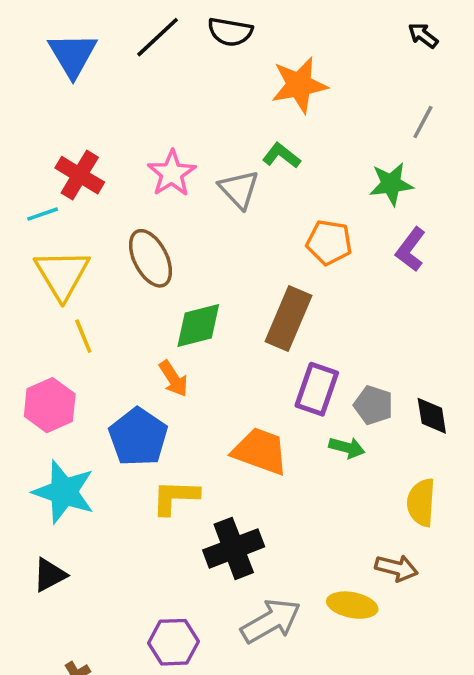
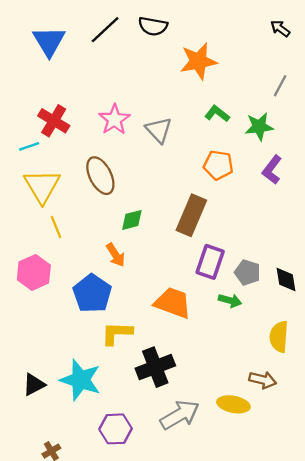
green L-shape: (281, 156) -> (217, 114), moved
green diamond: (198, 326) -> (132, 220), size x0.7
cyan star: (64, 492) -> (81, 380), moved

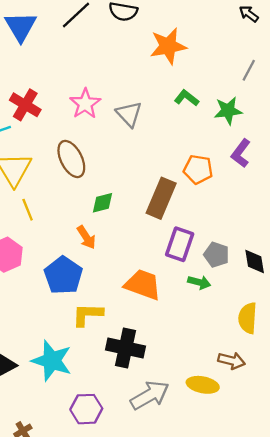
orange pentagon: (218, 165) -> (198, 169), moved
black cross: (155, 367) -> (125, 348), turned 33

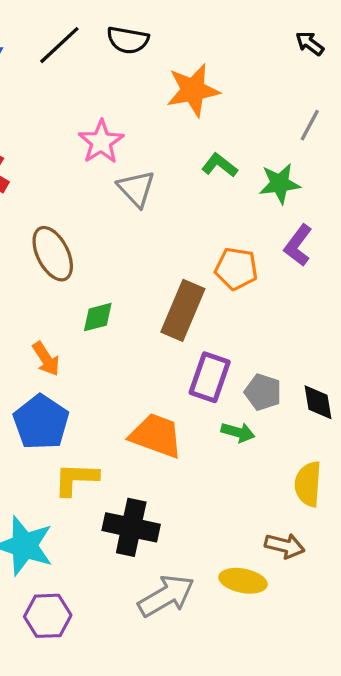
pink star: (85, 104) -> (101, 142), moved
orange arrow: (86, 237) -> (46, 359), moved
purple hexagon: (86, 409) -> (48, 616), moved

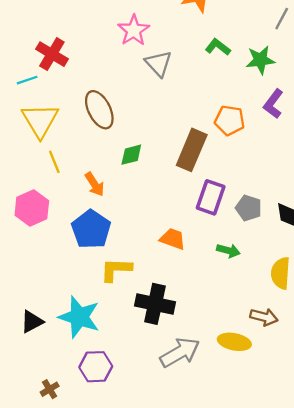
green arrow: (238, 432) -> (228, 251), moved
orange trapezoid: (156, 436) -> (173, 239), size x0.7

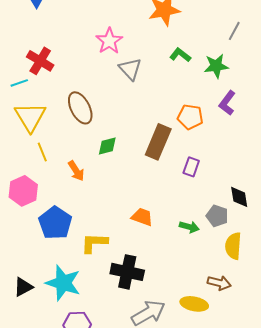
purple rectangle: (211, 197) -> (191, 167), moved, size x0.7
gray pentagon: (249, 208) -> (217, 216), moved
blue pentagon: (91, 229) -> (55, 223), moved

